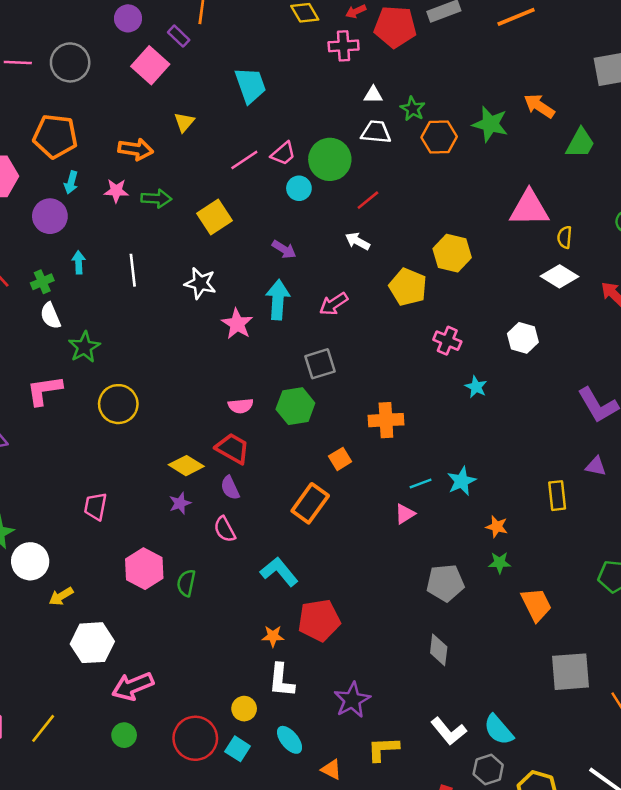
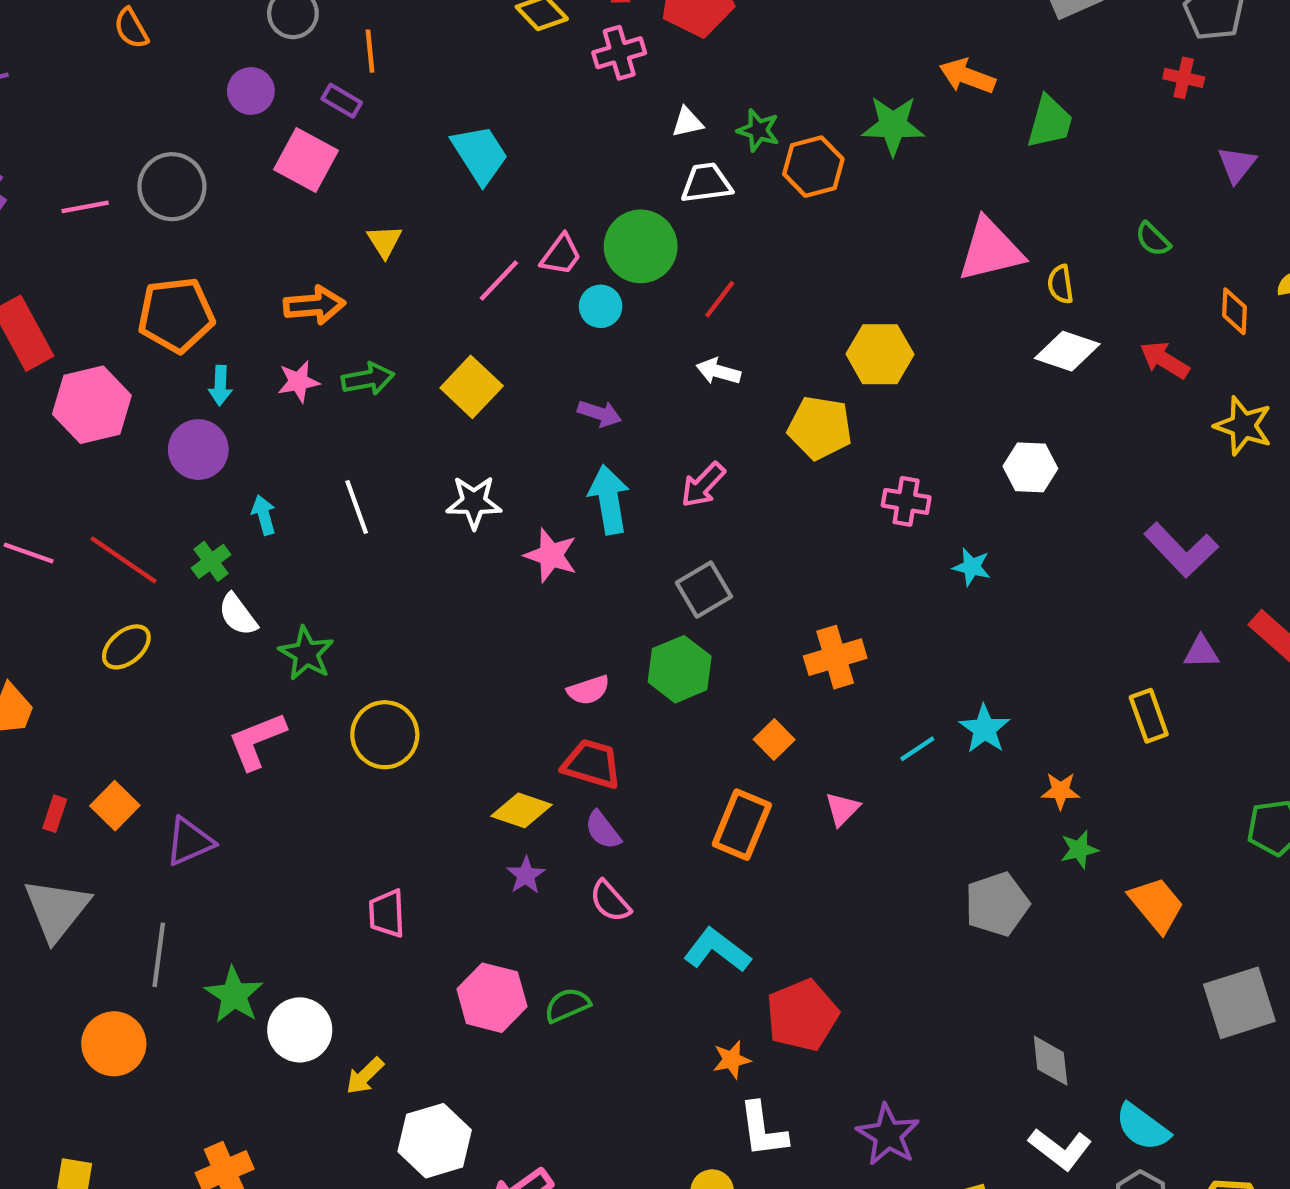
pink triangle: (405, 514) -> (842, 809), moved
green semicircle: (186, 583) -> (567, 1005), turned 68
gray diamond: (439, 650) -> (1051, 1061), moved

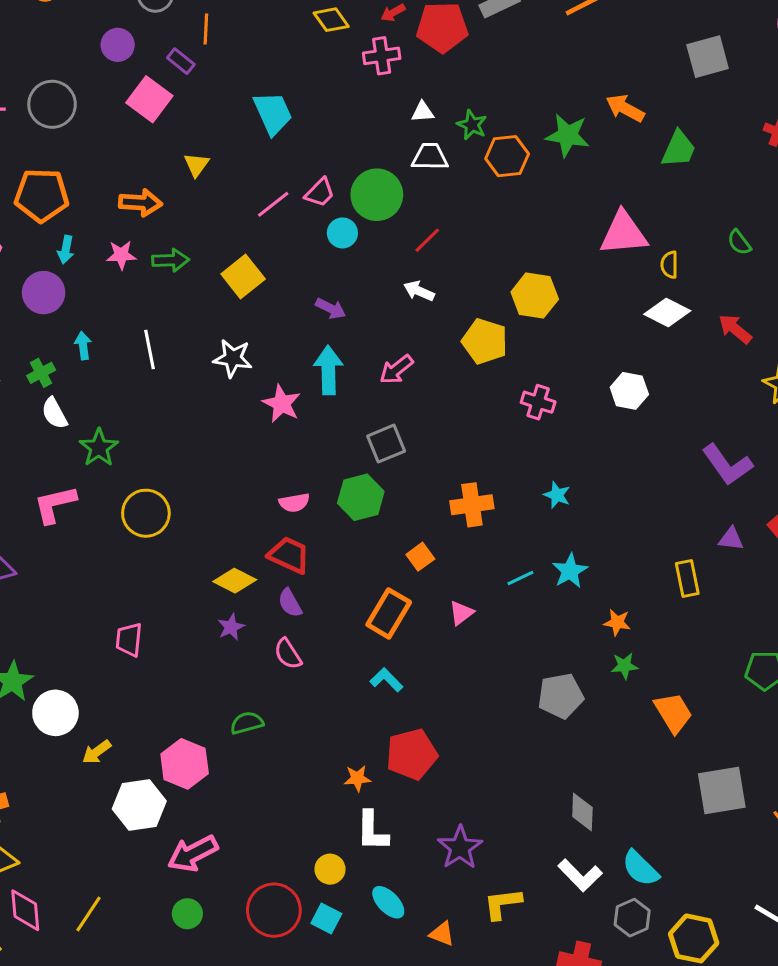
cyan star: (972, 567) -> (557, 495), moved
cyan L-shape: (717, 950) -> (386, 680), moved, size x0.7
pink hexagon: (492, 998) -> (185, 764), moved

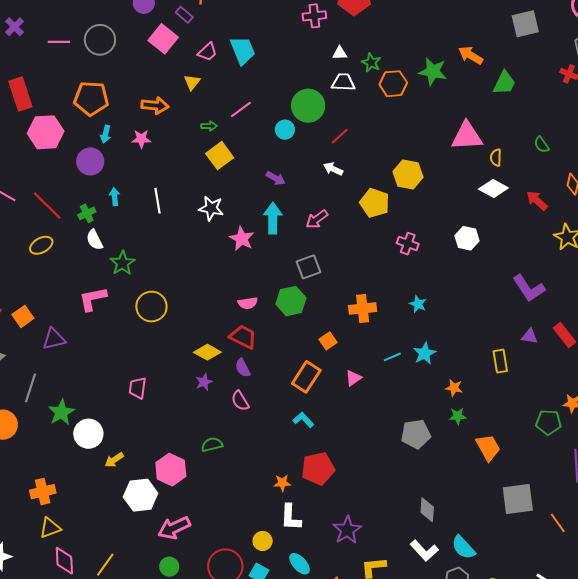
pink trapezoid: (320, 192) -> (208, 52), moved
green arrow: (171, 260) -> (209, 126), moved, size x0.7

